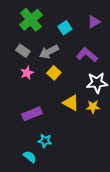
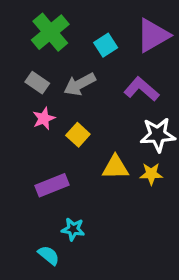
purple triangle: (94, 22) -> (153, 35), size x1.6
yellow square: (54, 73) -> (78, 135), moved
yellow triangle: (71, 103) -> (115, 167), turned -30

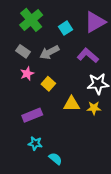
cyan star: (73, 229) -> (35, 143), moved
cyan semicircle: (49, 255) -> (55, 159), moved

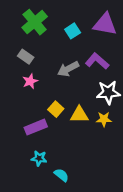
purple triangle: (95, 22) -> (105, 24), turned 40
gray arrow: (49, 52) -> (68, 69), moved
yellow square: (48, 84) -> (56, 109), moved

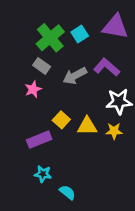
green cross: (35, 22) -> (50, 38), moved
gray rectangle: (26, 57) -> (42, 66), moved

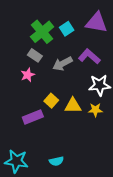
cyan star: (43, 174) -> (16, 161), moved, size x1.6
cyan semicircle: (67, 192) -> (56, 161), turned 128

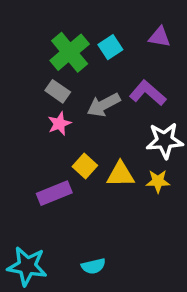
purple triangle: (96, 23) -> (160, 37), size x0.6
pink star: (28, 75) -> (59, 124), moved

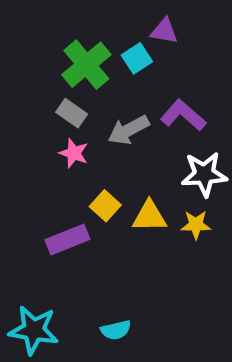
purple triangle: (160, 37) -> (164, 31), moved
pink star: (59, 124) -> (74, 153), turned -30

